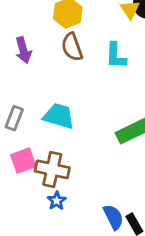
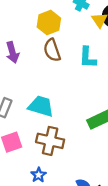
brown cross: (52, 169) -> (50, 141), moved

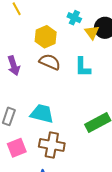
brown semicircle: (52, 50) -> (50, 62), turned 135

